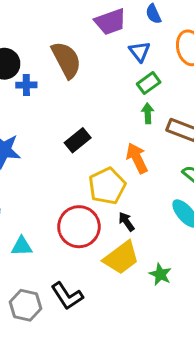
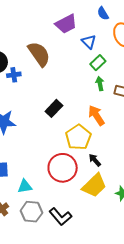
blue semicircle: (153, 14) -> (103, 13), moved
gray hexagon: (25, 305) -> (31, 212), moved

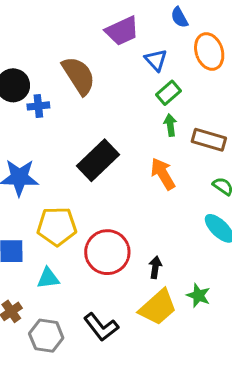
black rectangle: (54, 108) -> (98, 160), size x1.5
yellow pentagon: (78, 137) -> (57, 226), moved, turned 30
black arrow: (95, 160) -> (155, 267), moved, turned 48
yellow trapezoid: (94, 185) -> (158, 307), moved
gray hexagon: (31, 212) -> (46, 336), moved

